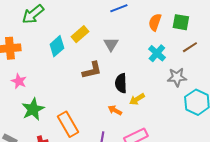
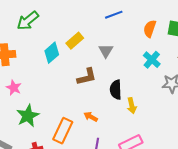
yellow arrow: (137, 99) -> (132, 106), turned -70
orange arrow: (115, 110) -> (91, 117), moved
orange rectangle: (68, 124) -> (63, 131), turned 55

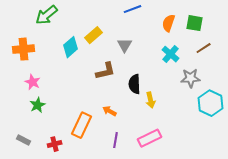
green star: (28, 116) -> (38, 105), moved, size x0.7

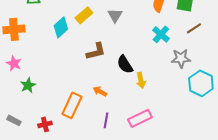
gray triangle: (125, 45) -> (115, 15), moved
pink star: (33, 82) -> (14, 63), moved
black semicircle: (135, 84) -> (125, 64), turned -30

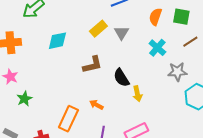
yellow rectangle: (84, 15) -> (98, 29), moved
gray triangle: (115, 15) -> (121, 33), moved
cyan diamond: (61, 27) -> (57, 41), turned 30

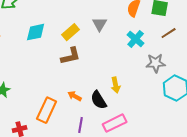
yellow rectangle: (98, 29) -> (71, 32), moved
black semicircle: (121, 78) -> (99, 100), moved

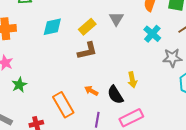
orange rectangle: (47, 110) -> (63, 105), turned -55

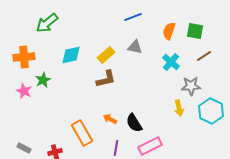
gray triangle: (116, 19) -> (135, 47), turned -49
yellow arrow: (132, 80) -> (179, 108), moved
green star: (19, 85) -> (43, 80), moved

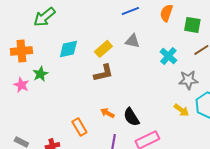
orange semicircle: (169, 31) -> (166, 13), moved
yellow arrow: (179, 108) -> (181, 110), moved, turned -42
orange rectangle: (82, 133) -> (79, 127), size x0.7

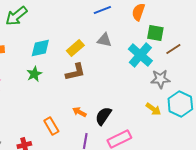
green square: (192, 25) -> (155, 33), moved
cyan cross: (168, 56) -> (140, 55), size x1.4
green star: (40, 74) -> (34, 74), moved
black semicircle: (131, 117) -> (103, 116), turned 66

